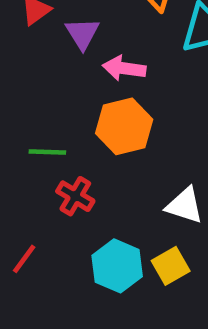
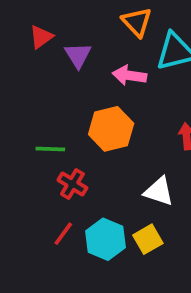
pink arrow: (124, 68) -> (129, 75), moved
red line: (24, 259) -> (63, 234), moved

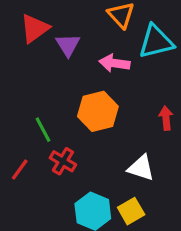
red triangle: (41, 37) -> (35, 28), size x1.4
green line: (50, 149) -> (43, 130), turned 60
red line: (63, 234) -> (20, 170), moved

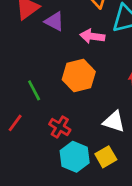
purple triangle: (68, 45) -> (54, 21), turned -30
red cross: (63, 161) -> (60, 127), moved

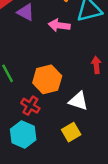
orange hexagon: (79, 76) -> (47, 79), moved
cyan hexagon: (75, 157) -> (23, 135), moved

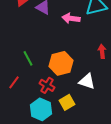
yellow square: (71, 132) -> (67, 102), moved

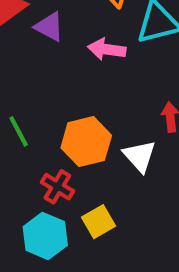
white triangle: (87, 81) -> (140, 156), moved, turned 30

